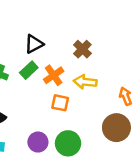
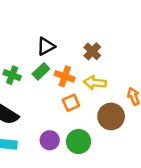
orange cross: (54, 75) -> (65, 76), turned -36
orange square: (60, 103) -> (71, 103), turned -36
brown circle: (116, 128) -> (111, 116), moved

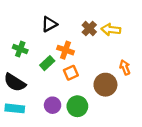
green rectangle: (41, 71) -> (47, 63), moved
yellow arrow: (95, 83) -> (111, 30), moved

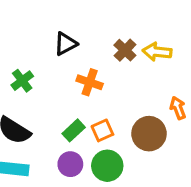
green cross: (20, 49) -> (22, 81), turned 32
green rectangle: (47, 63) -> (74, 130), moved
orange square: (71, 73) -> (102, 130), moved

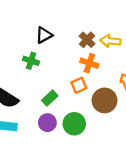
green cross: (22, 81) -> (31, 61), moved, turned -35
orange cross: (90, 82) -> (89, 63), moved
orange square: (102, 130) -> (79, 85), moved

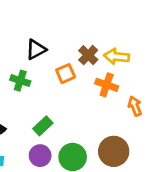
orange cross: (89, 63) -> (107, 85), moved
orange square: (79, 85) -> (66, 74), moved
brown circle: (105, 100) -> (114, 151), moved

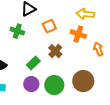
brown cross: (88, 55) -> (55, 51), moved

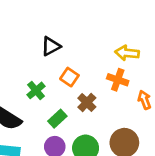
orange square: (49, 26) -> (69, 77), moved, turned -32
green cross: (17, 31) -> (36, 90), moved, turned 32

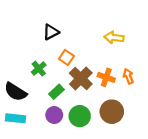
orange cross: (118, 80) -> (106, 77), moved
brown cross: (87, 103) -> (81, 78), size x1.5

